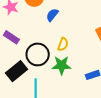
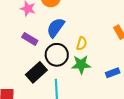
blue semicircle: (52, 15) -> (56, 28), moved, size x1.5

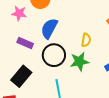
yellow semicircle: (82, 44) -> (86, 40), moved
black rectangle: (36, 72) -> (21, 76), moved

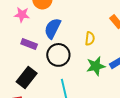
green star: (79, 62) -> (96, 66), moved

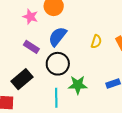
yellow semicircle: (90, 39) -> (96, 42), moved
green star: (96, 66) -> (78, 85), moved

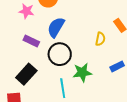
yellow semicircle: (96, 42) -> (100, 39), moved

